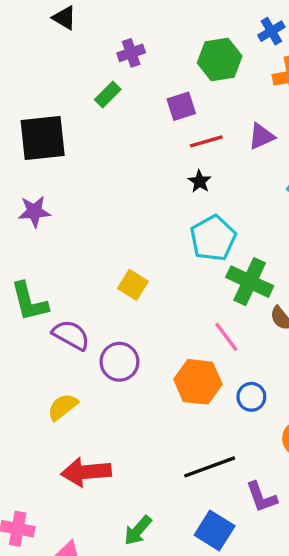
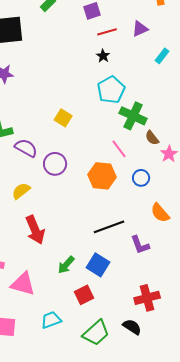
blue circle: (251, 397) -> (141, 178), moved
red arrow: (86, 472) -> (35, 230), turned -108
blue square: (215, 530) -> (98, 265), moved

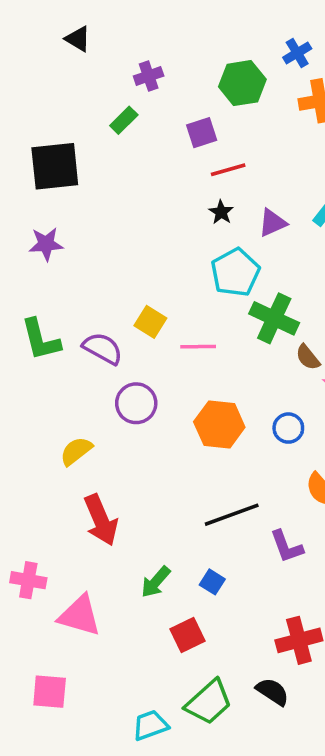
purple triangle: (140, 29) -> (272, 223), moved
purple semicircle: (26, 148) -> (103, 348), moved
pink line: (119, 149) -> (198, 347), moved, turned -54
blue square: (98, 265) -> (212, 582), size x0.6
cyan trapezoid: (51, 320) -> (150, 725), moved

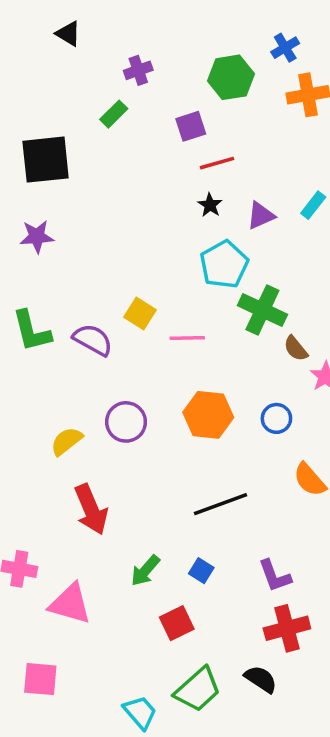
purple circle: (136, 403) -> (126, 422), moved
purple L-shape: (287, 547) -> (275, 576), moved
cyan trapezoid: (150, 725) -> (140, 712), turned 69

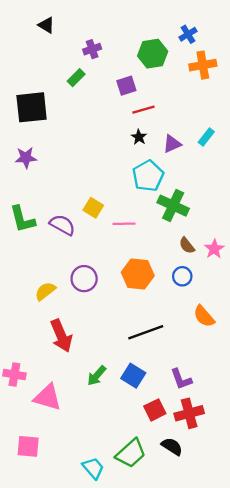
brown semicircle: (296, 348) -> (187, 245), moved
blue square: (201, 571) -> (133, 376), size x1.5
red square: (177, 623) -> (155, 410), moved

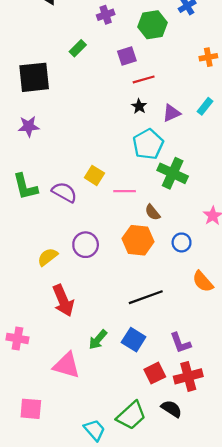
purple cross: (92, 49) -> (106, 15), moved
orange cross: (203, 65) -> (208, 57), moved, size x0.7
brown semicircle: (187, 245) -> (153, 212), moved
pink triangle: (48, 397) -> (67, 365), moved

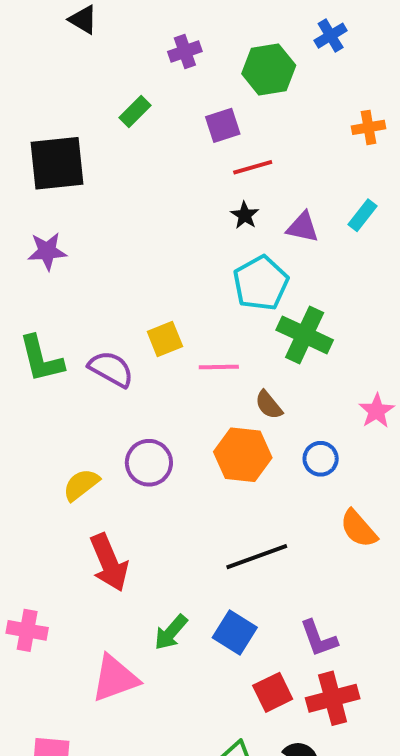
purple triangle: (171, 113) -> (303, 227), turned 36
yellow square: (94, 175) -> (165, 339), turned 36
pink triangle: (67, 365) -> (115, 678), turned -36

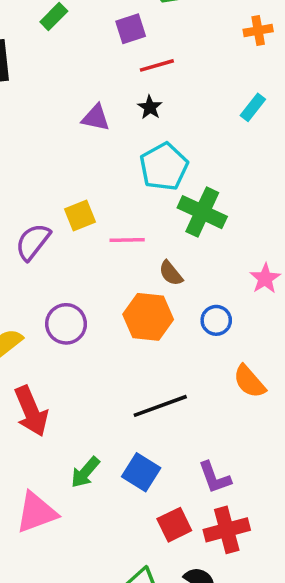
purple triangle: (303, 227) -> (96, 118), moved
purple semicircle: (111, 369) -> (33, 242), turned -81

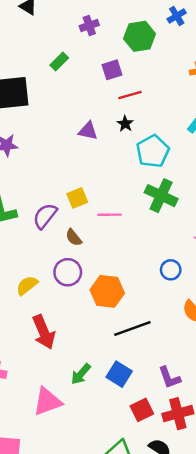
cyan pentagon: (164, 167) -> (153, 151), moved
brown semicircle: (171, 273) -> (74, 237), moved
orange hexagon: (148, 317) -> (107, 291), moved

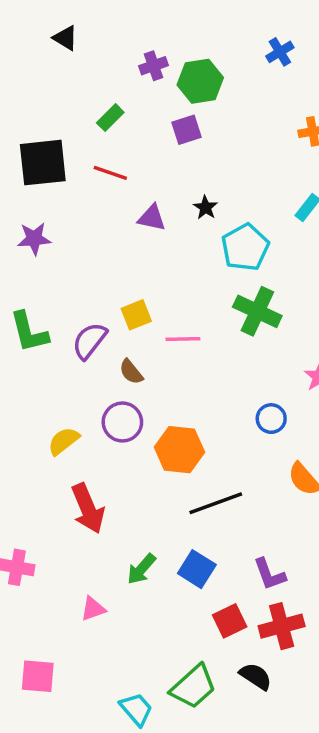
green hexagon: (140, 36) -> (200, 81), moved
red line: (130, 95) -> (110, 173), moved, turned 35
pink triangle: (47, 402) -> (93, 609), size x0.6

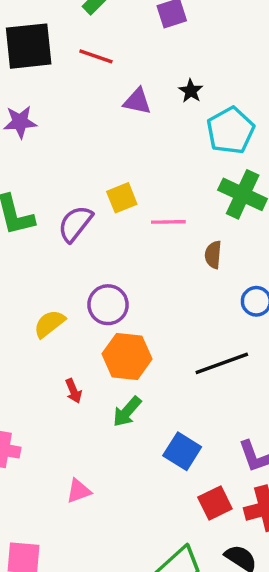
brown semicircle: (131, 372) -> (213, 255), moved, turned 44
orange hexagon: (179, 450) -> (127, 356), moved
black line: (216, 503) -> (222, 363), moved
red arrow: (88, 508) -> (74, 391), size x0.5
green arrow: (141, 569) -> (127, 412), moved

